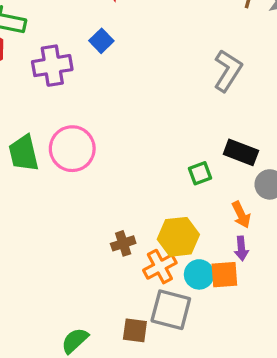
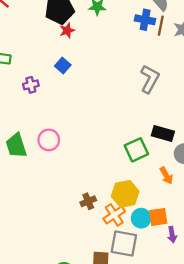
purple cross: (52, 66) -> (31, 85), size x0.6
pink circle: (72, 149) -> (49, 140), size x0.7
green square: (200, 173) -> (136, 150), size x1.5
purple arrow: (241, 248) -> (172, 235), moved

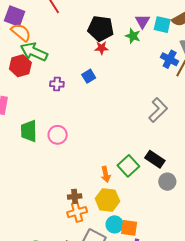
green square: (136, 150) -> (128, 166), turned -35
orange arrow: (166, 176) -> (106, 174), moved
orange cross: (114, 215) -> (77, 212), moved

